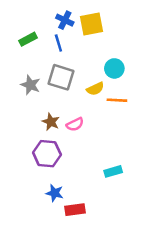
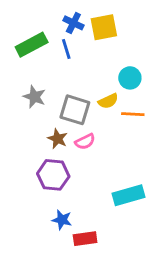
green rectangle: (28, 39) -> (32, 45), size x1.5
gray square: (61, 77) -> (75, 110), moved
cyan rectangle: (113, 171) -> (128, 195), size x1.5

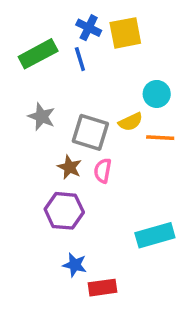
pink semicircle: (85, 142) -> (103, 171), turned 126

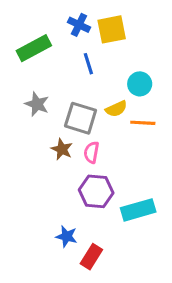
blue line: (80, 59) -> (88, 64), moved
purple hexagon: (64, 211) -> (96, 191), moved
red rectangle: (103, 288) -> (91, 257), turned -50

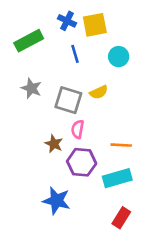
cyan circle: (140, 84) -> (119, 57), moved
orange line: (143, 123) -> (121, 145), moved
brown star: (62, 149) -> (54, 144), moved
blue star: (67, 236) -> (56, 201), size x1.5
red rectangle: (91, 257) -> (121, 218), moved

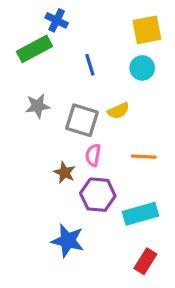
blue cross: (67, 21) -> (57, 20), moved
yellow square: (95, 25) -> (147, 30), moved
gray star: (31, 88) -> (38, 106), turned -30
orange line: (121, 145) -> (144, 157), moved

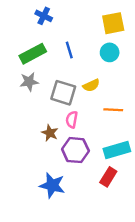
green rectangle: (34, 49) -> (33, 54), moved
orange line: (144, 157) -> (113, 110), moved
cyan rectangle: (141, 214) -> (117, 150), moved
red rectangle: (145, 261) -> (108, 177), moved

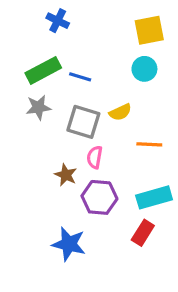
blue line: (69, 50) -> (80, 77), moved, turned -56

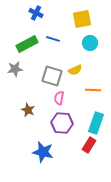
yellow square: (149, 30) -> (82, 19), moved
blue line: (80, 77) -> (53, 39), moved
gray star: (38, 107) -> (15, 69), moved
brown star: (66, 175) -> (28, 110), moved
cyan rectangle: (154, 197) -> (96, 123), turned -55

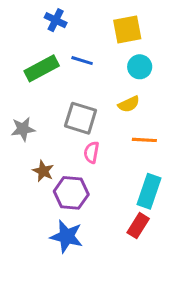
gray star: (15, 69) -> (23, 129), moved
yellow semicircle: (75, 70) -> (129, 104), moved
purple hexagon: (62, 123) -> (71, 193), moved

